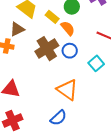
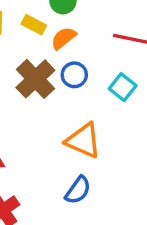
orange semicircle: (68, 28) -> (64, 38), turned -77

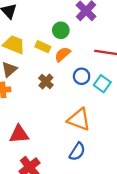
blue circle: (74, 75) -> (82, 76), moved
brown cross: (35, 79) -> (46, 82), size x0.6

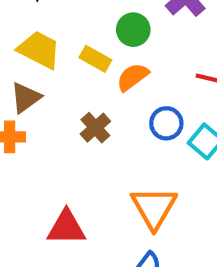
orange triangle: (79, 119) -> (154, 208), turned 35
red triangle: (19, 134) -> (66, 228), moved

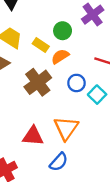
brown cross: (95, 128) -> (38, 82), size x1.6
red triangle: (66, 228) -> (33, 136), moved

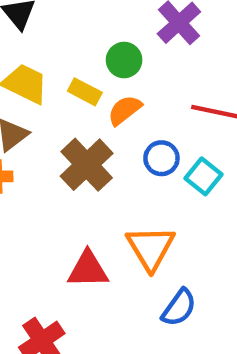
blue semicircle: (59, 162) -> (179, 308), moved

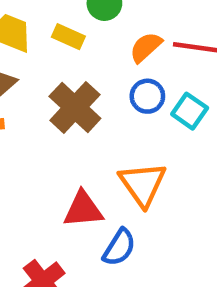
orange semicircle: (125, 110) -> (146, 47), moved
blue semicircle: (179, 308) -> (119, 247), moved

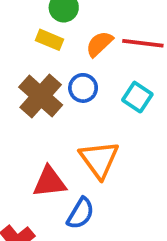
yellow rectangle: (68, 37) -> (50, 40), moved
blue circle: (147, 96) -> (83, 88), moved

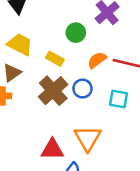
yellow rectangle: (50, 40) -> (55, 59), moved
cyan square: (137, 97) -> (118, 99), turned -30

